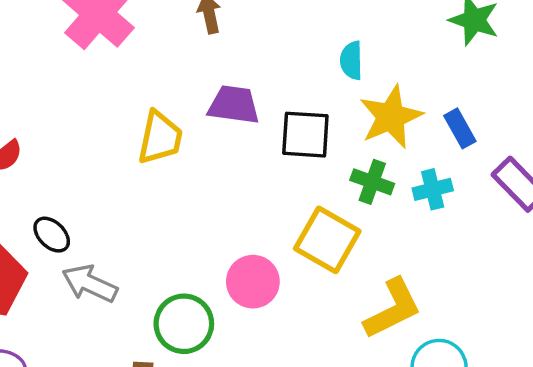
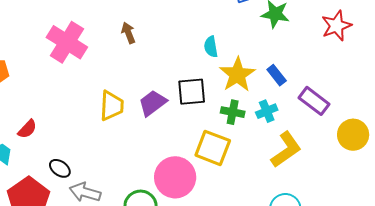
purple trapezoid: (234, 105) -> (153, 103), moved, turned -36
pink circle: (253, 282) -> (175, 177), size x1.4
yellow L-shape: (393, 309) -> (286, 150), moved

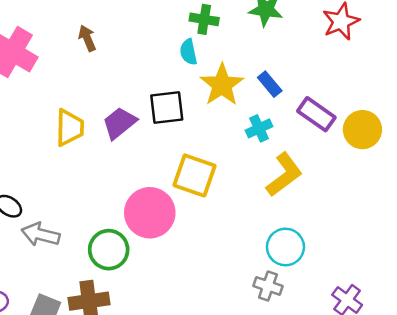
green cross: (233, 112) -> (204, 19), moved
yellow circle: (353, 135) -> (362, 130), moved

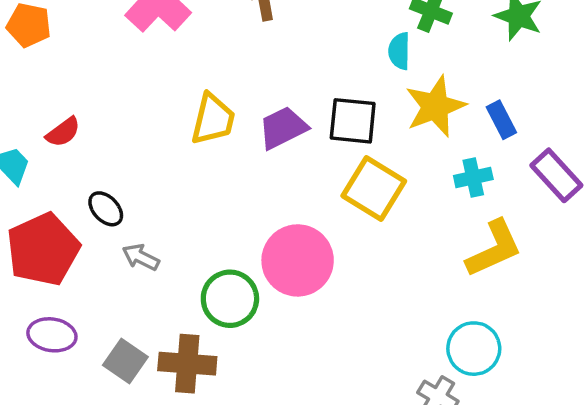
yellow square: (195, 175) -> (374, 188), moved
gray arrow: (40, 234) -> (141, 257), size x0.7

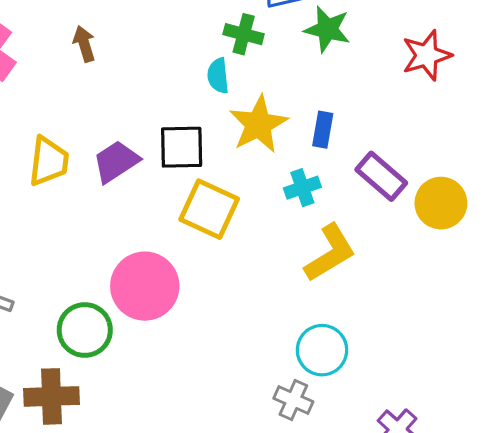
blue rectangle: (501, 120) -> (323, 130), turned 44

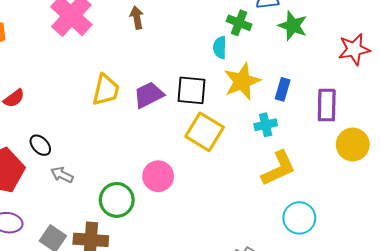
purple rectangle: (381, 176) -> (327, 105), moved, turned 44
pink circle: (145, 286) -> (158, 176), size x0.7
cyan circle: (322, 350) -> (299, 218), moved

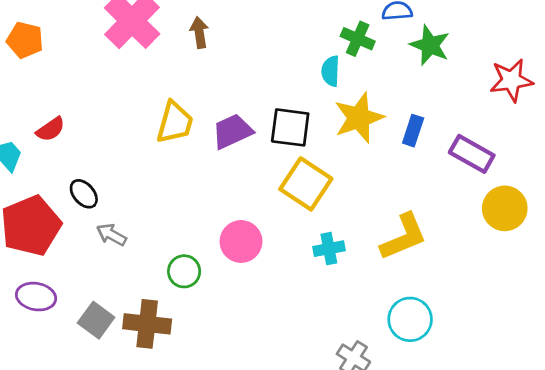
brown arrow: (137, 18) -> (199, 33), moved
purple rectangle: (327, 105) -> (472, 154), turned -64
cyan cross: (266, 125) -> (329, 249), moved
green circle: (117, 200) -> (184, 271), size x0.7
cyan circle: (299, 218) -> (410, 319), moved

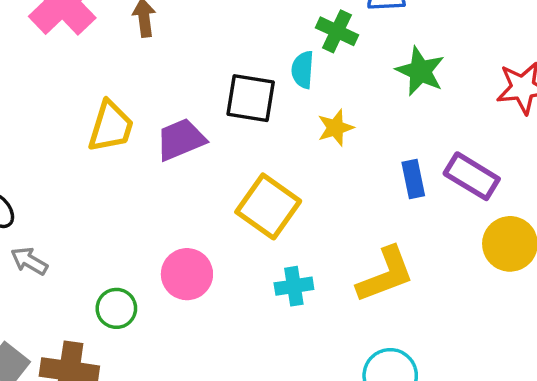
green star: (430, 45) -> (420, 71), moved
yellow star: (359, 118) -> (335, 128), size x0.6
black square: (290, 127) -> (251, 98), moved
blue rectangle: (413, 131) -> (413, 179), moved, turned -32

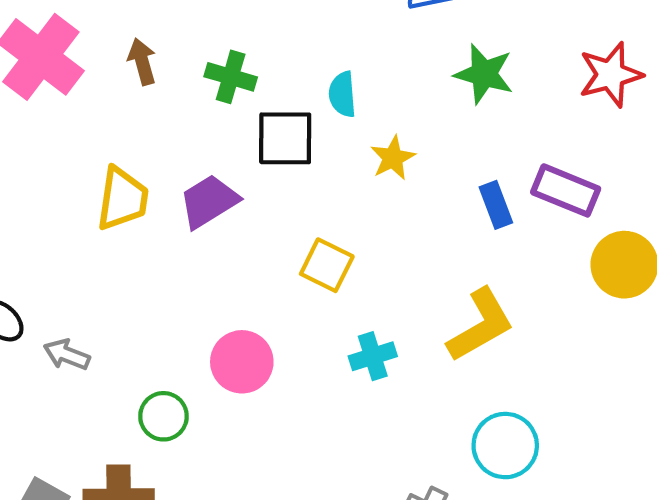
green cross: (337, 31) -> (231, 77), moved
yellow square: (268, 206) -> (327, 265), size x0.7
gray arrow: (29, 261) -> (67, 355), moved

